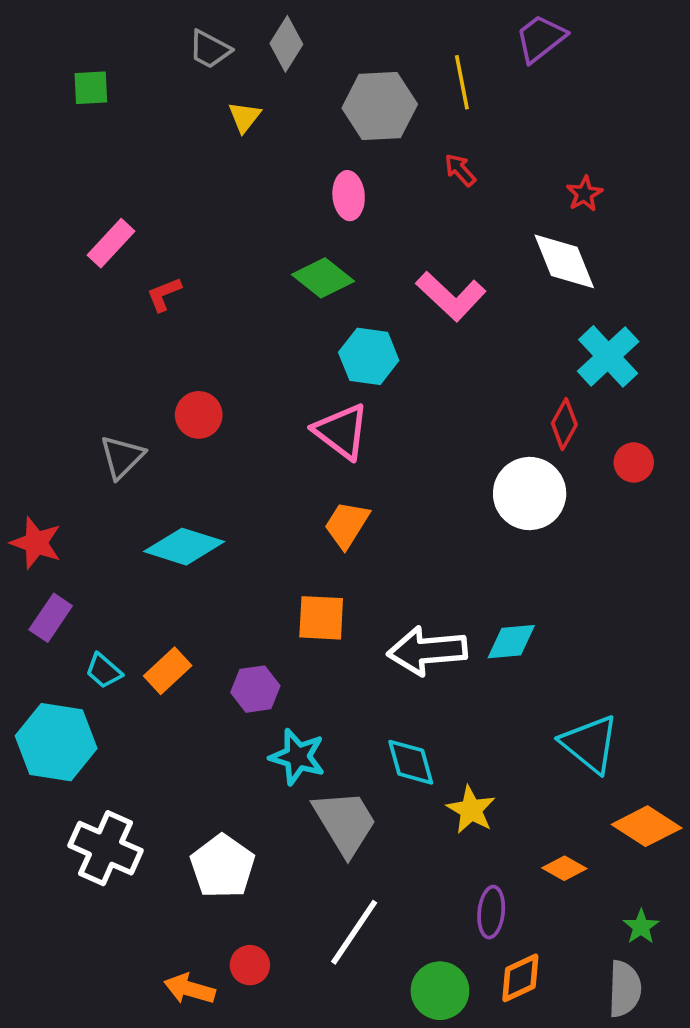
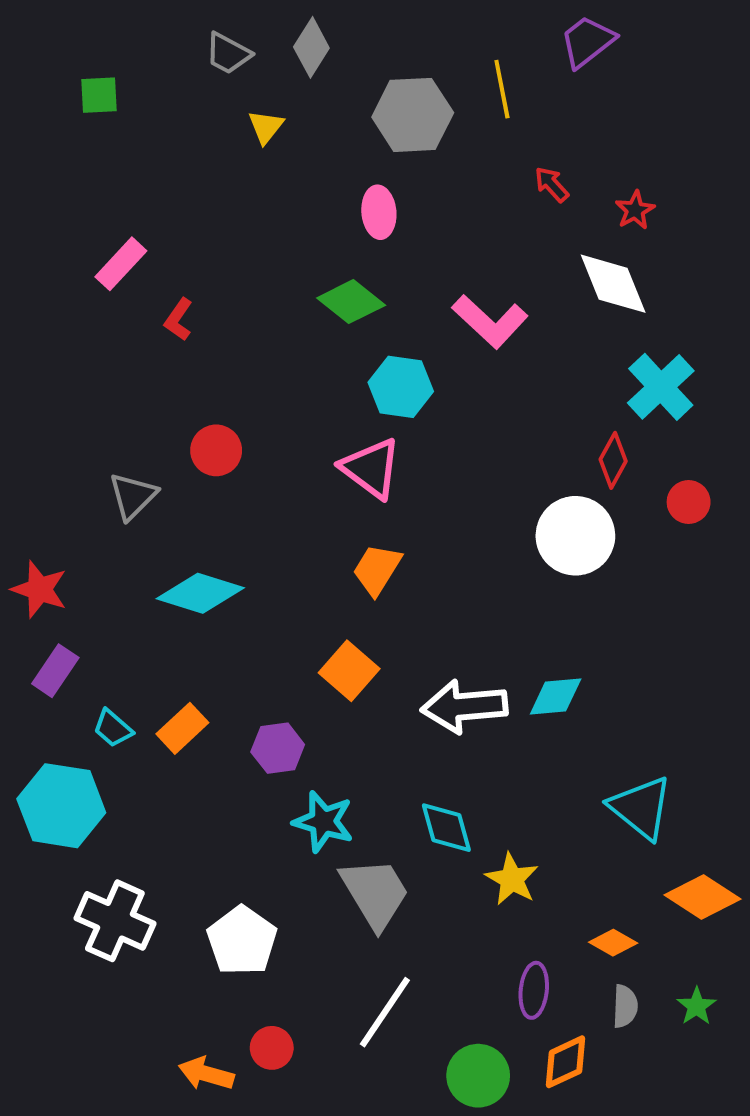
red arrow: (460, 170) -> (552, 184), moved
red L-shape: (164, 294) -> (178, 319), turned -33
orange square: (321, 618) -> (349, 671), turned 38
gray semicircle: (625, 989) -> (625, 1006), moved, size x0.7

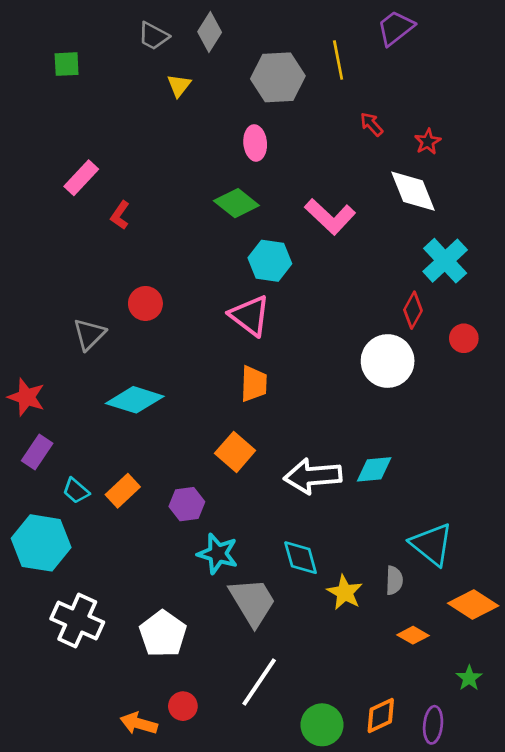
orange trapezoid: (377, 569) -> (254, 384), turned 150
purple ellipse: (534, 990) -> (433, 725), moved
gray semicircle: (625, 1006) -> (394, 580), moved

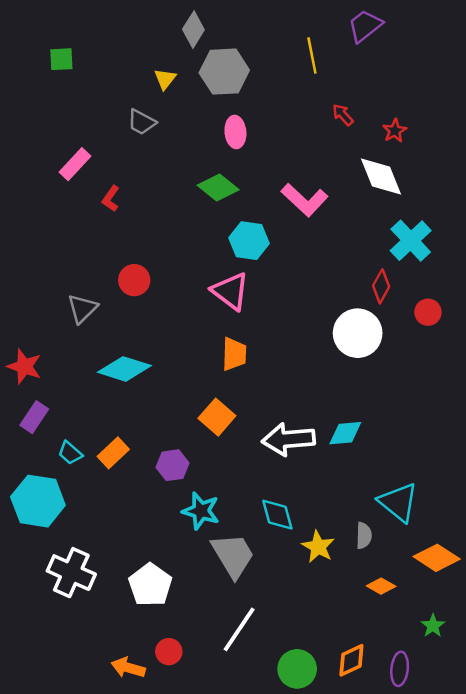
gray trapezoid: (153, 36) -> (142, 122), moved
gray hexagon: (278, 77) -> (224, 72), moved

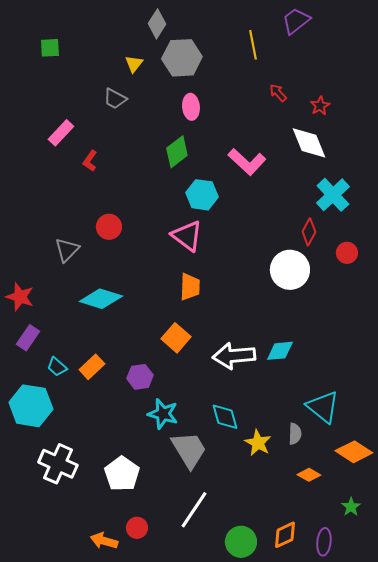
green diamond: (218, 188) -> (177, 152), turned -76

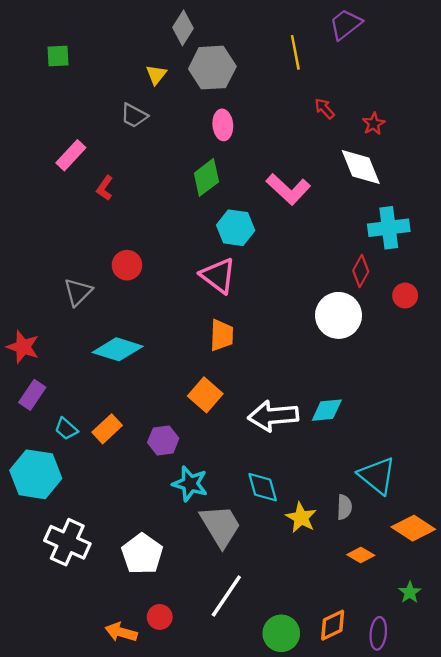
cyan cross: (333, 195) -> (389, 228), turned 36

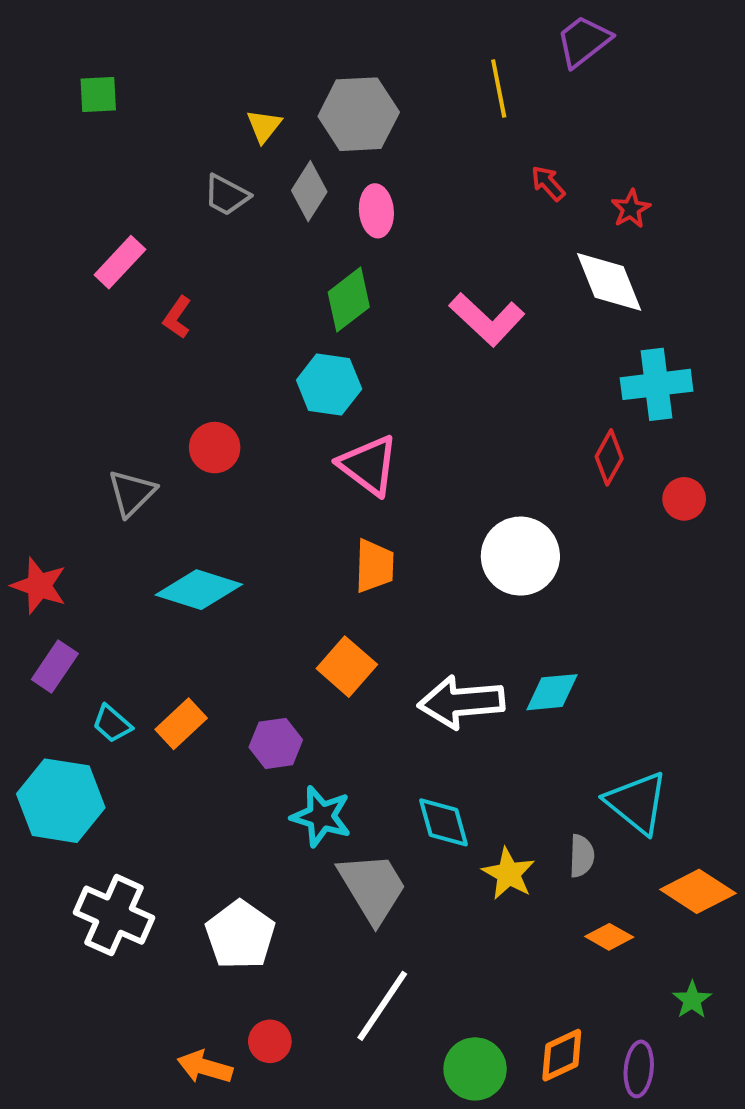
gray diamond: (183, 28) -> (309, 191), moved
cyan hexagon: (236, 228) -> (329, 384), moved
white circle: (339, 315) -> (520, 556), moved

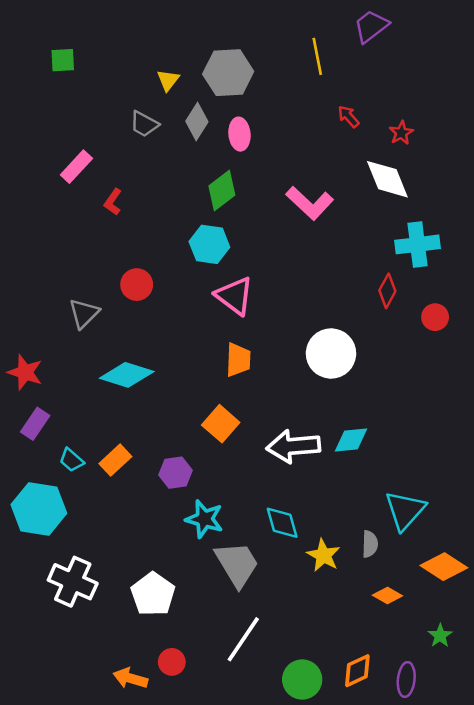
cyan triangle: (637, 803) -> (405, 510), turned 33

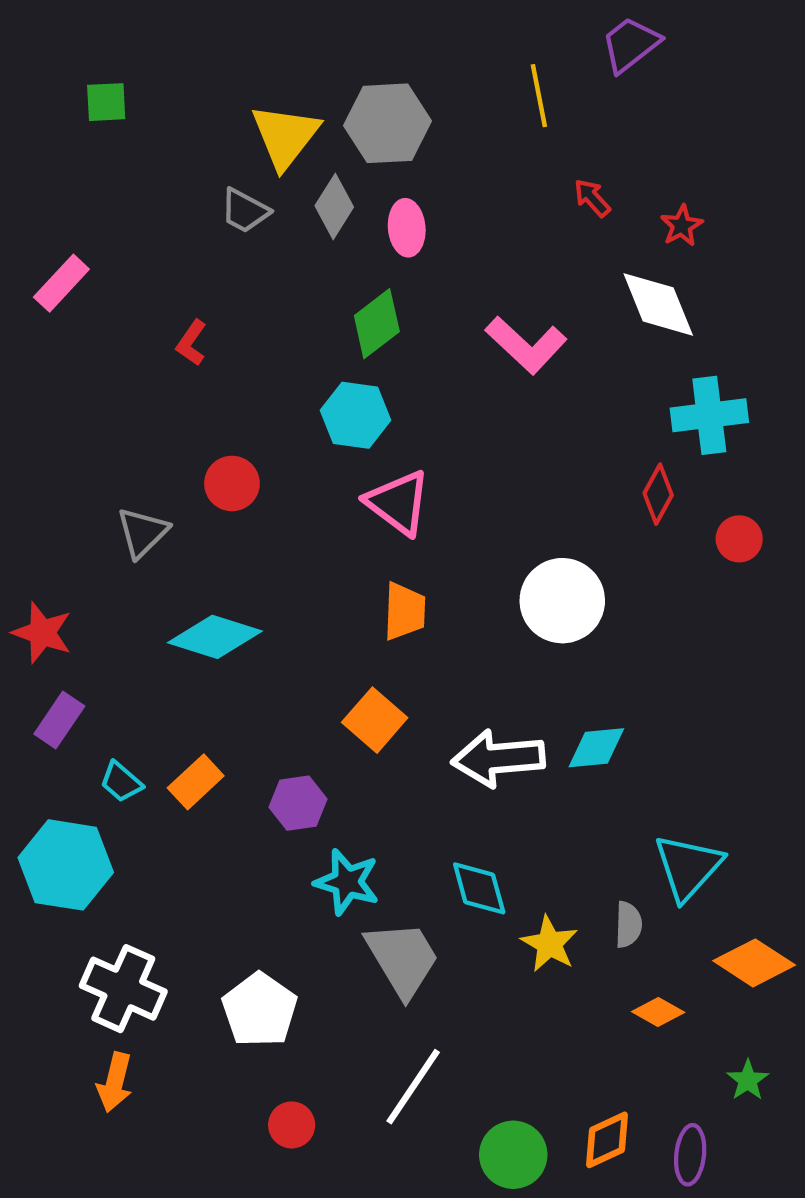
yellow triangle: (168, 80) -> (285, 136), size x1.8
pink rectangle: (76, 167) -> (61, 283), moved
orange arrow: (130, 678) -> (115, 1082), moved, turned -92

